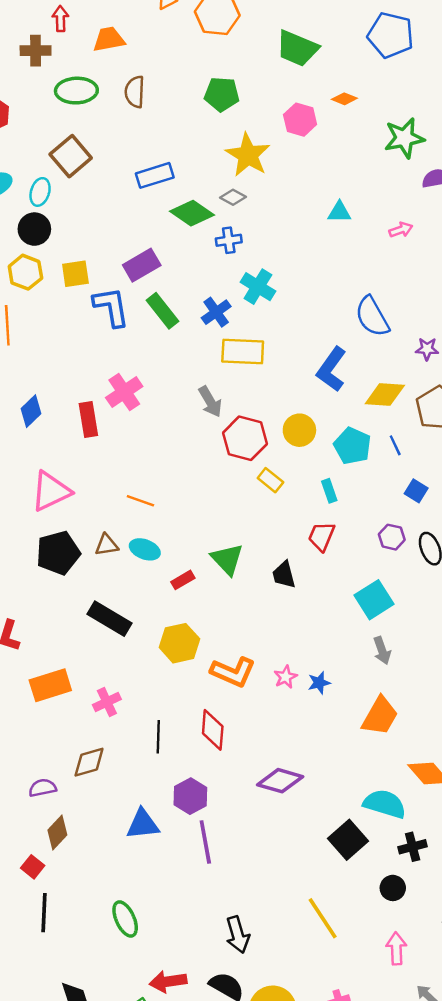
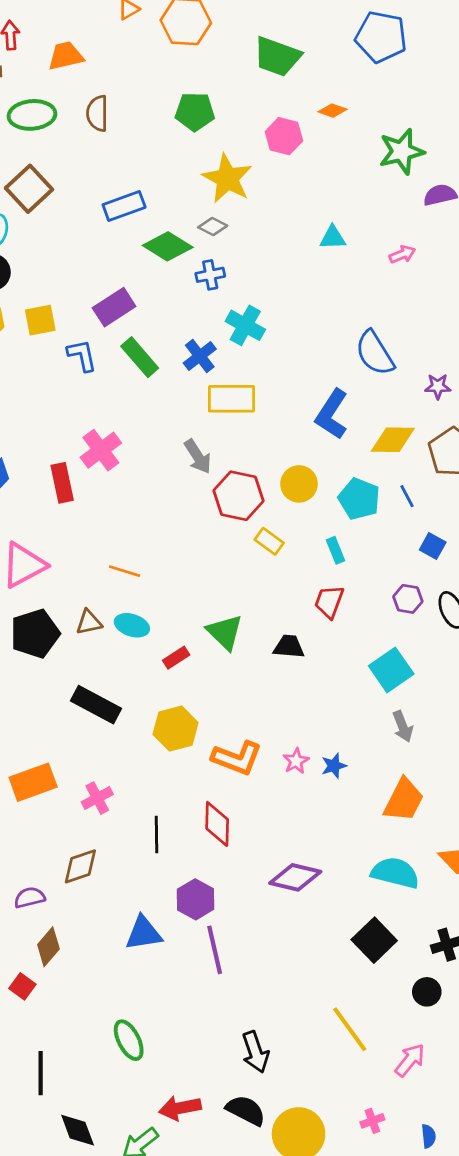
blue L-shape: (111, 307) -> (82, 355), size x0.7
black trapezoid: (284, 575) -> (289, 647), turned 112
cyan semicircle: (385, 804) -> (395, 873), moved
black line: (44, 913) -> (41, 1073), moved
pink arrow: (396, 949) -> (410, 1060), moved, turned 44

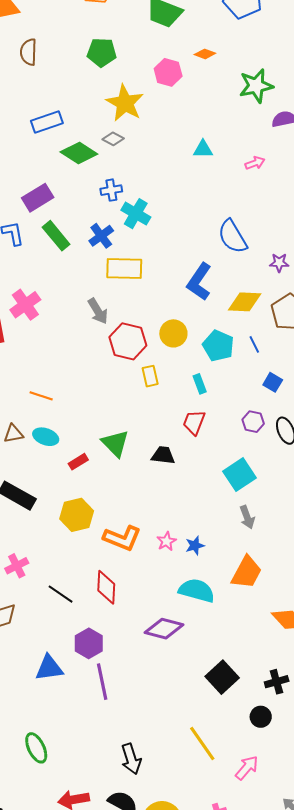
blue cross: (210, 275) -> (111, 190), moved
yellow rectangle: (269, 541) -> (150, 376), turned 40
black line: (157, 834) -> (61, 594), turned -56
cyan semicircle: (395, 873) -> (197, 591), moved

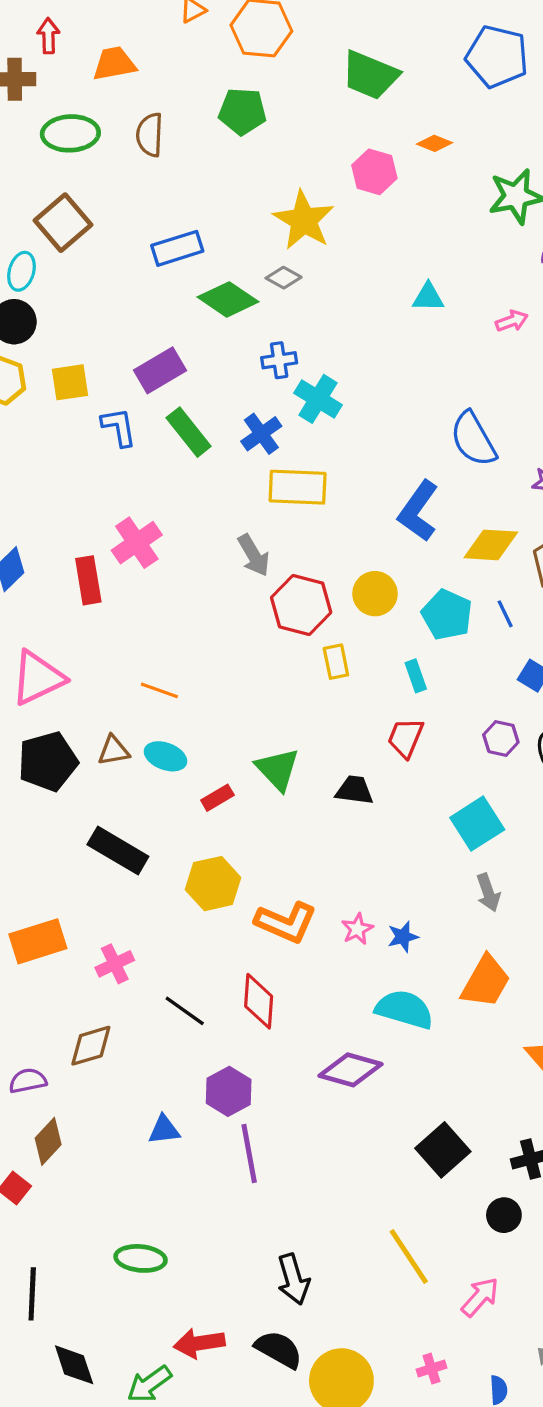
green pentagon: (102, 52) -> (242, 111), moved
blue triangle: (49, 668) -> (164, 1130), size x0.7
green ellipse: (36, 748) -> (141, 1258), turned -60

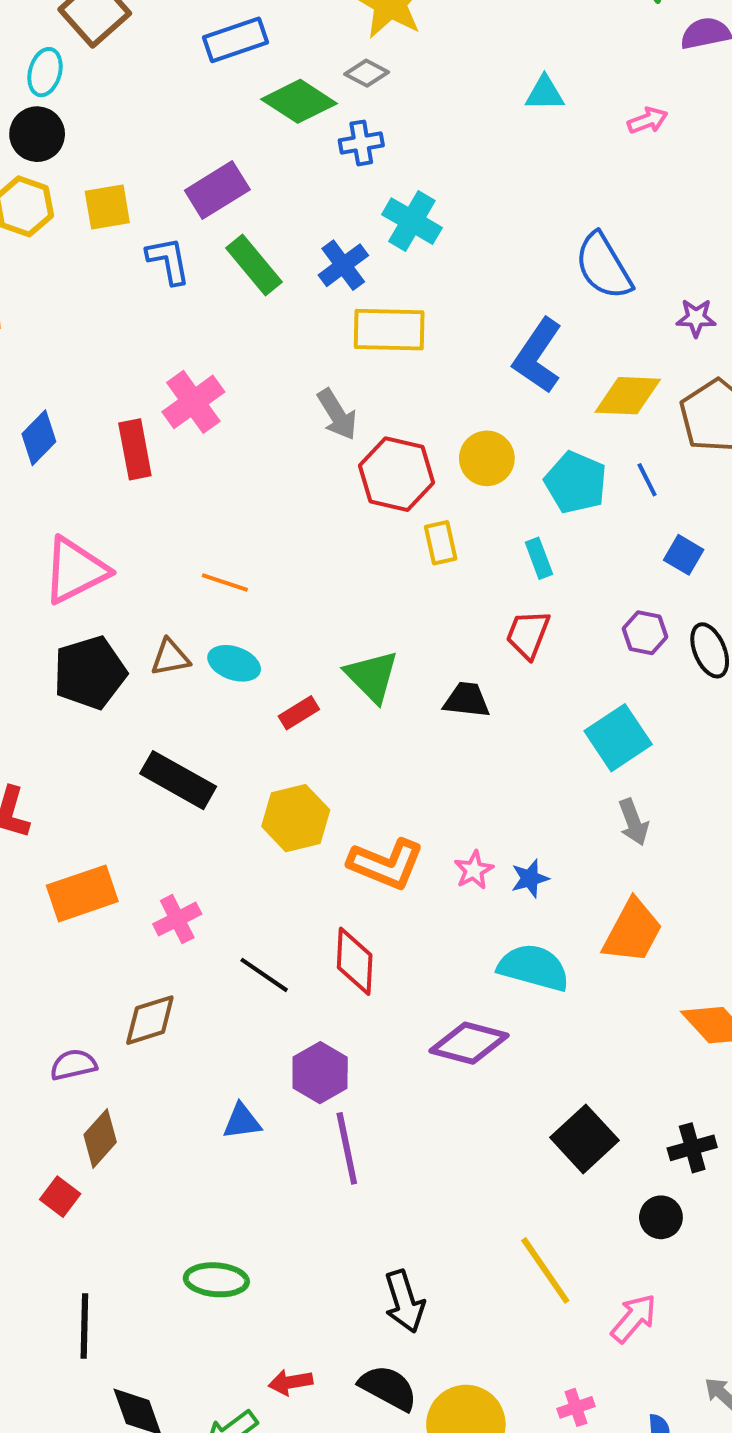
blue cross: (279, 360) -> (361, 143), moved
red arrow: (199, 1343) -> (291, 1382), size x0.7

